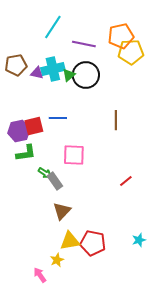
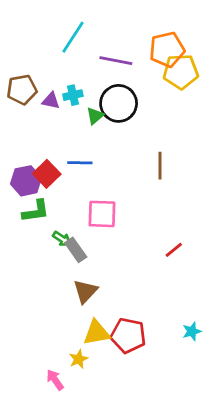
cyan cross: (53, 69) -> (73, 95), size x0.6
green triangle: (69, 75) -> (95, 116), moved
red square: (34, 126) -> (47, 174), turned -30

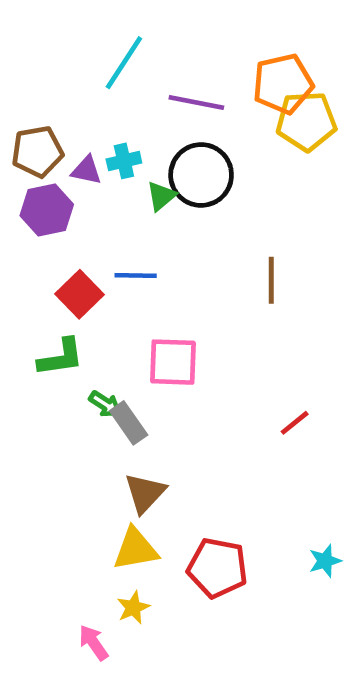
purple hexagon: (26, 181) -> (47, 210), moved
yellow triangle: (96, 333) -> (136, 549), moved

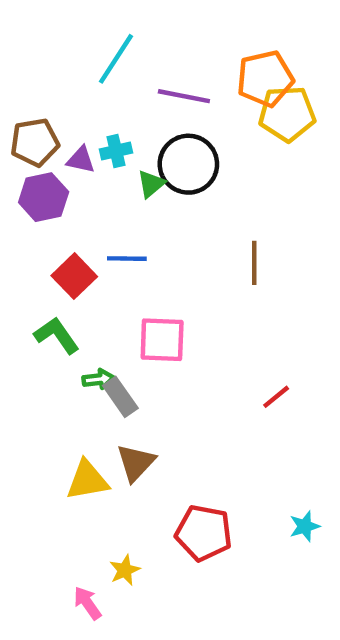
green L-shape: (61, 357) -> (57, 335), turned -117
green arrow: (105, 404) -> (98, 379), turned -40
yellow triangle: (136, 549) -> (87, 480), moved

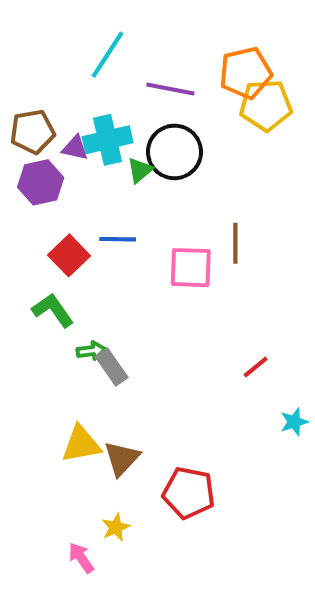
cyan cross: (116, 151) -> (108, 140), size x1.6
pink square: (162, 340) -> (191, 268), moved
brown triangle: (136, 463) -> (122, 458), moved
cyan star: (305, 526) -> (294, 422), moved

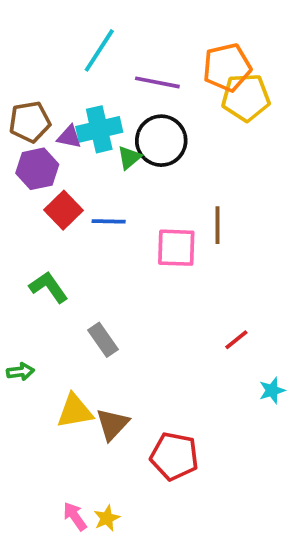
red square: (69, 255) -> (64, 210), moved
green arrow: (91, 351) -> (20, 372), moved
yellow star: (116, 527) -> (107, 518), moved

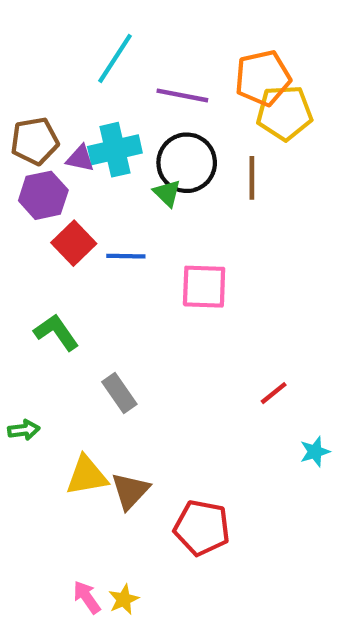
green triangle: (129, 158) -> (167, 193), moved, turned -36
brown line: (218, 225) -> (252, 178), moved

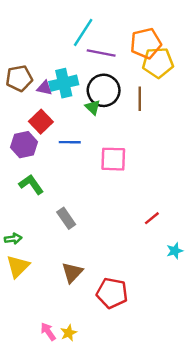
cyan line: (115, 58) -> (83, 32), moved
purple hexagon: (43, 195) -> (24, 145), moved
red square: (74, 243) -> (41, 122), moved
yellow triangle: (87, 476) -> (18, 266), moved, turned -35

